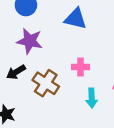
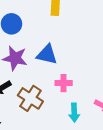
blue triangle: (76, 19) -> (47, 55), moved

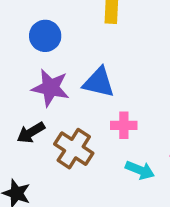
cyan arrow: (74, 113) -> (140, 170), turned -66

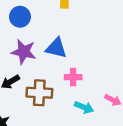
brown cross: (74, 149) -> (39, 93), turned -30

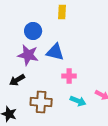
blue circle: (20, 17) -> (33, 31), moved
brown cross: (39, 93) -> (41, 102), moved

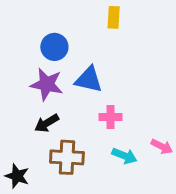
yellow rectangle: (62, 12) -> (114, 17), moved
black arrow: (17, 80) -> (47, 123), moved

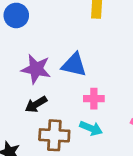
blue circle: (54, 47) -> (16, 15), moved
cyan arrow: (124, 156) -> (91, 128), moved

